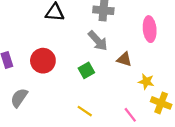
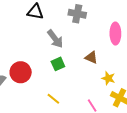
gray arrow: (98, 41) -> (55, 39), moved
red circle: (43, 61) -> (21, 72), moved

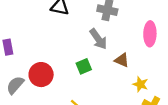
gray arrow: (55, 39) -> (98, 39), moved

